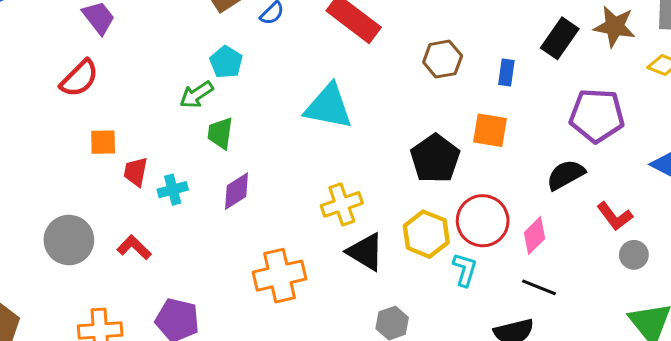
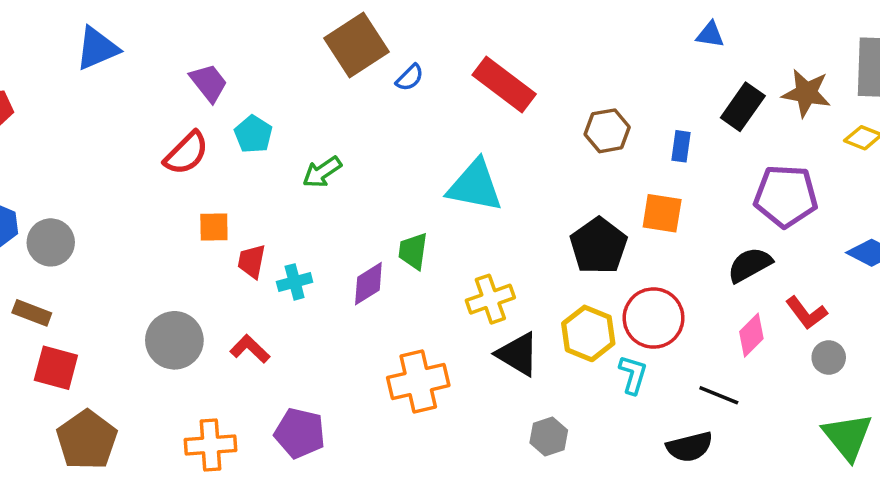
cyan pentagon: (226, 62) -> (253, 134), moved
green trapezoid: (220, 133) -> (413, 251), moved
pink diamond: (535, 236) -> (751, 335), moved

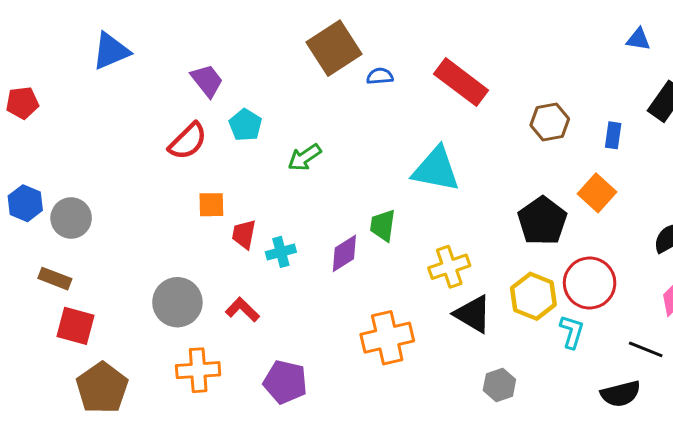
blue semicircle: (410, 78) -> (380, 76), turned -140
orange square: (662, 213) -> (597, 193), turned 33
orange cross: (210, 445) -> (198, 370), moved

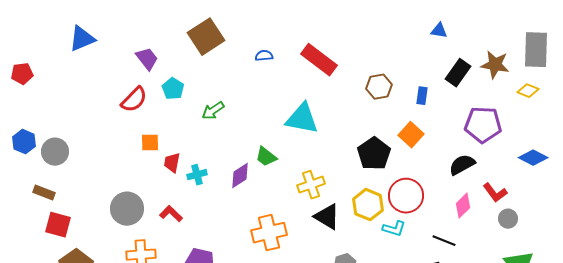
brown square: (334, 48) -> (206, 37), moved
green trapezoid: (383, 225) -> (266, 157), turned -60
cyan L-shape: (572, 332) -> (394, 229), turned 90

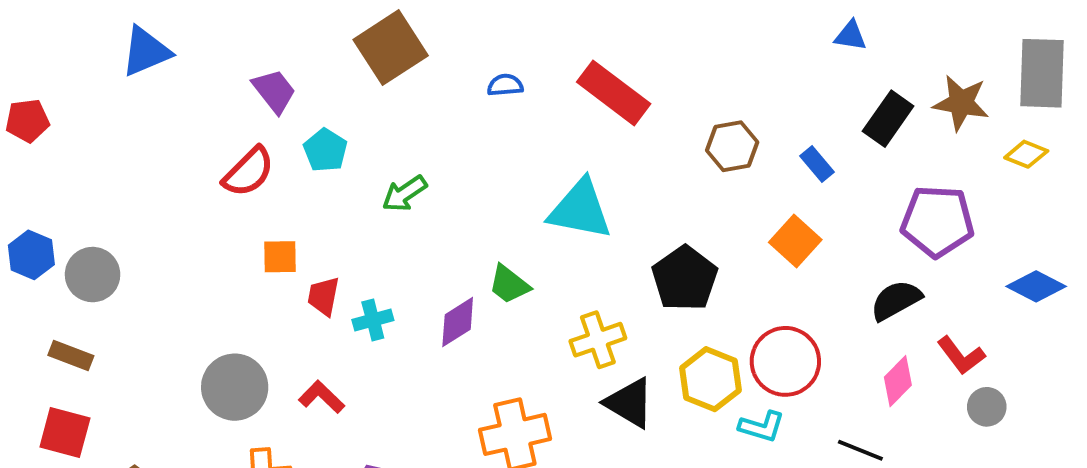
blue rectangle: (422, 96) -> (817, 164), turned -48
black pentagon: (374, 154) -> (685, 279), moved
red square: (58, 225) -> (65, 432), moved

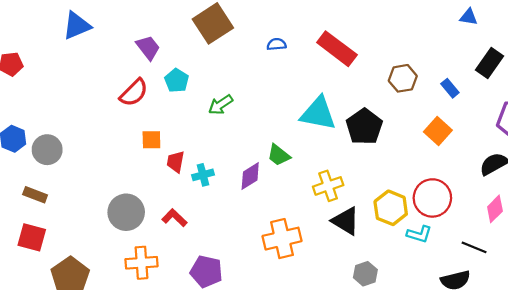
black pentagon: (685, 279) -> (364, 127), moved

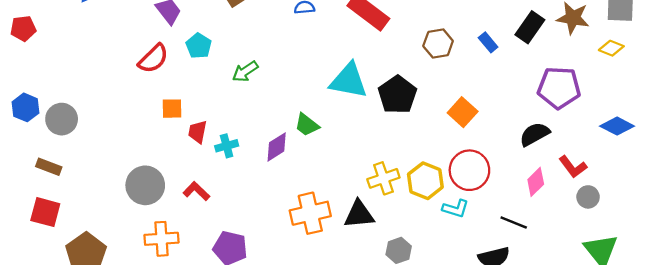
blue rectangle: (450, 88) -> (488, 42), moved
orange square: (438, 131) -> (463, 112), moved
yellow cross: (328, 186) -> (383, 178), moved
black triangle: (346, 221) -> (359, 214), moved, turned -36

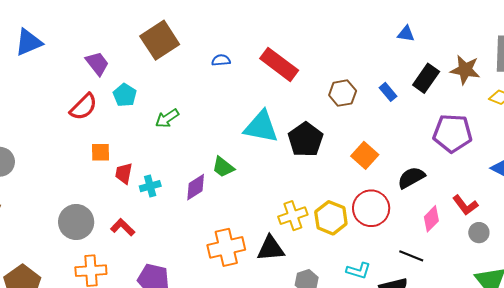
black semicircle: (535, 134) -> (411, 178), moved
cyan L-shape: (456, 209) -> (358, 271), moved

